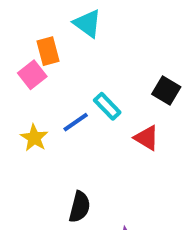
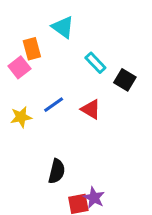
cyan rectangle: (107, 106) -> (95, 63), moved
yellow star: (34, 138) -> (21, 117), turned 30
red triangle: (147, 138) -> (91, 109), moved

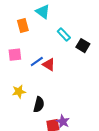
pink square: (19, 67) -> (15, 55), moved, turned 32
red triangle: (91, 109) -> (49, 65), moved
yellow star: (21, 117) -> (19, 92), moved

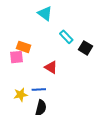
orange rectangle: (23, 26) -> (24, 47), moved, turned -56
blue line: (37, 62) -> (39, 90), moved, turned 32

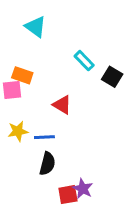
cyan triangle: (45, 13) -> (36, 27), moved
yellow star: (21, 95) -> (18, 131), moved

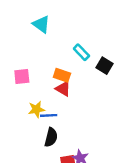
orange rectangle: (22, 75) -> (62, 75), moved
yellow star: (18, 131) -> (36, 109), moved

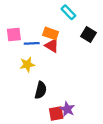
black square: (104, 66) -> (88, 35), moved
blue line: (49, 115) -> (32, 43), moved

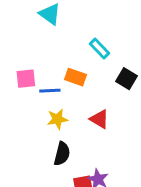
red triangle: (52, 46) -> (99, 119), moved
yellow star: (27, 65) -> (57, 119), moved

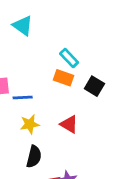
orange rectangle: (75, 77) -> (63, 78), moved

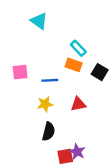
blue line: (23, 97) -> (50, 80), moved
red triangle: (69, 124) -> (78, 104), turned -42

